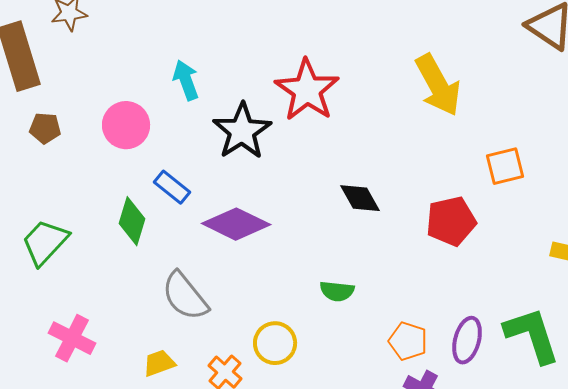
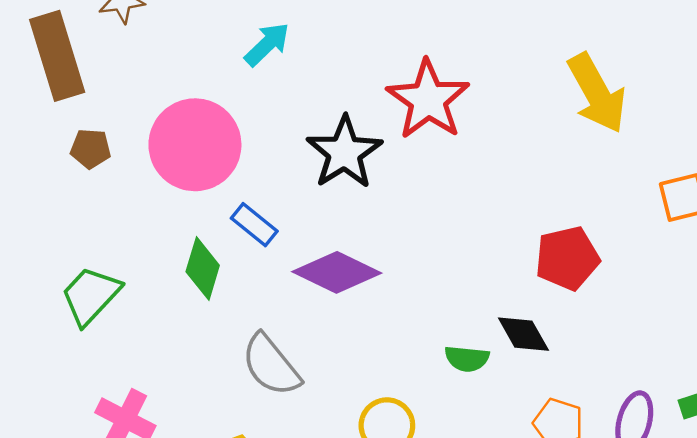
cyan arrow: (186, 80) -> (267, 44), moved, turned 66
pink circle: (126, 125) -> (195, 145), size x1.5
black diamond: (360, 198) -> (523, 334), moved
red pentagon: (451, 221) -> (567, 258), moved

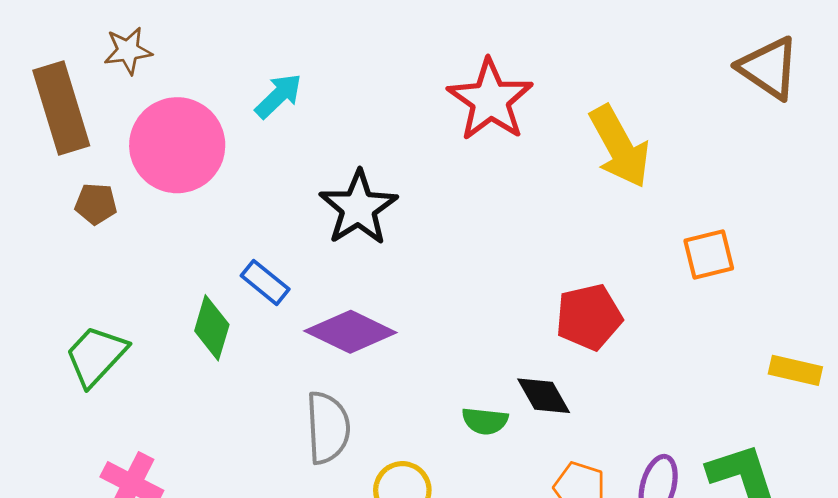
red star: (428, 100) -> (490, 100), moved
pink circle: (195, 145) -> (177, 145), moved
gray semicircle: (271, 365) -> (328, 428), moved, turned -144

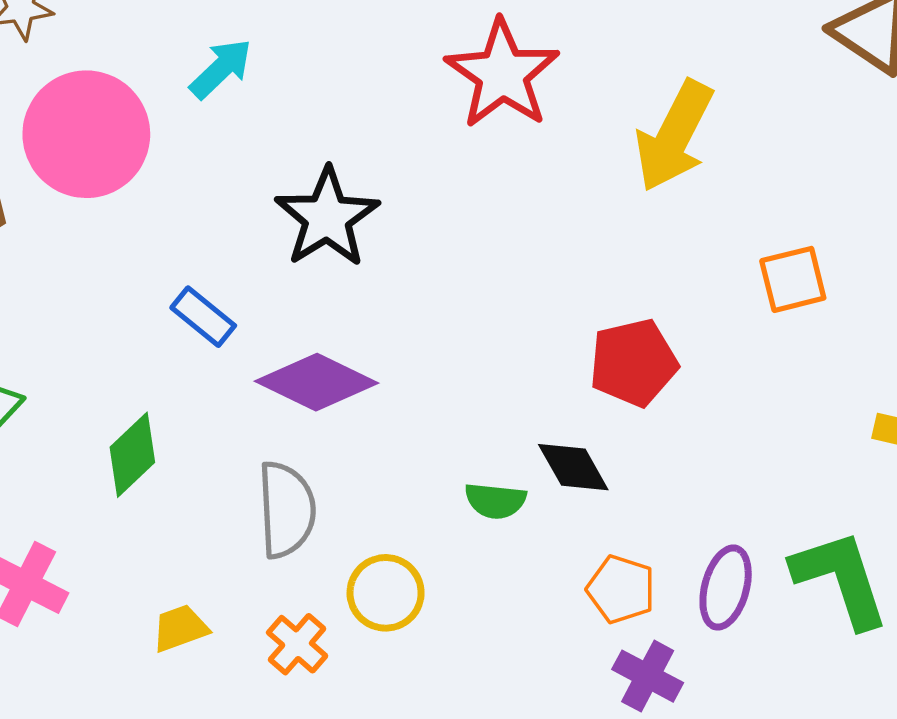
yellow arrow: (620, 147) -> (674, 136), turned 56
green diamond: (212, 328) -> (132, 455), moved, turned 30

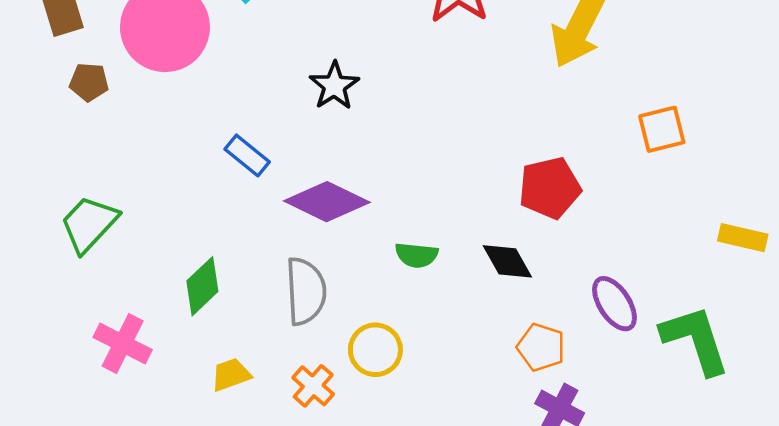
black star: (327, 217) -> (334, 86), size x0.7
green diamond: (132, 455) -> (202, 286), moved
green semicircle: (495, 501) -> (416, 255), moved
purple ellipse: (726, 588) -> (614, 304), moved, turned -48

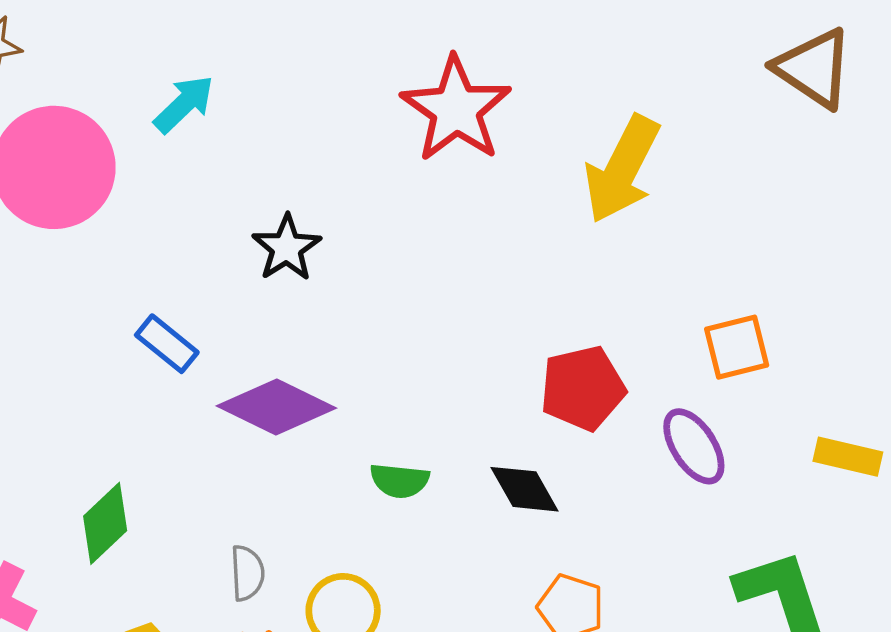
orange square: (662, 129) -> (737, 347), moved
gray semicircle: (306, 291) -> (247, 573), moved, size x0.6
purple ellipse: (614, 304) -> (694, 446), moved

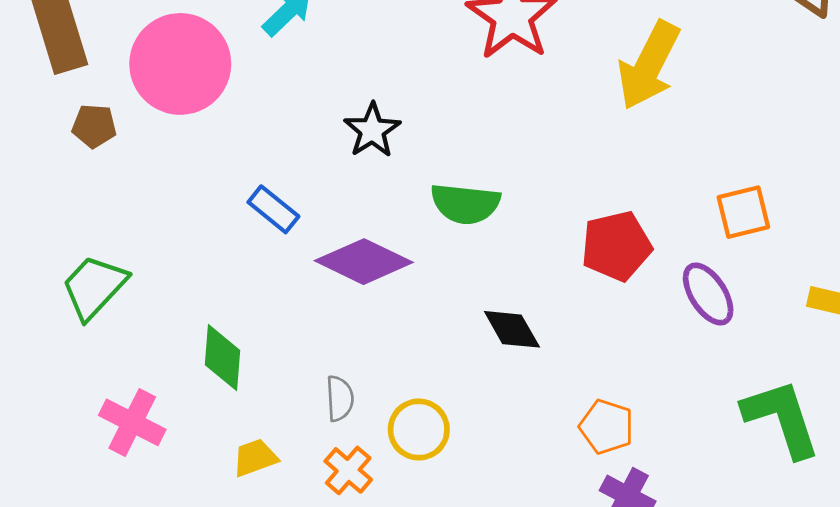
green semicircle: (400, 481) -> (465, 204), moved, size x1.4
black diamond: (524, 489) -> (512, 329), moved
green diamond: (105, 523) -> (223, 358), turned -42

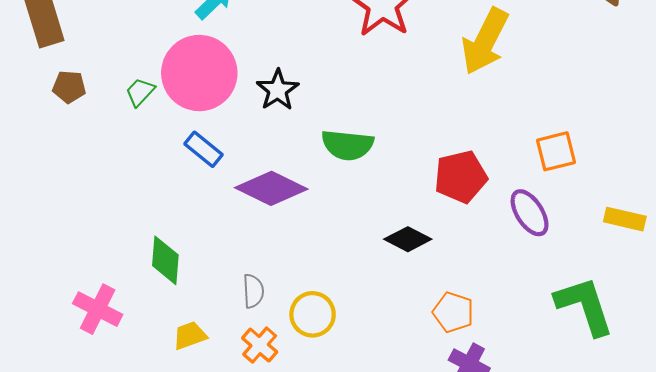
pink circle: (180, 64) -> (199, 73), moved
green trapezoid: (94, 287) -> (140, 92), moved, size x0.6
black diamond: (512, 329) -> (408, 239), moved, turned -33

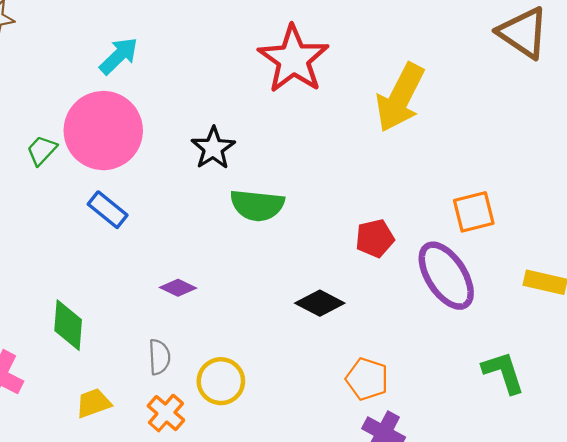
black star: (278, 90) -> (213, 148), moved
red pentagon: (461, 177) -> (375, 238), size x0.7
purple diamond: (271, 188) -> (178, 288), moved, size x0.5
purple ellipse: (530, 213) -> (446, 276), size x1.4
green L-shape: (585, 306) -> (503, 372), size x0.7

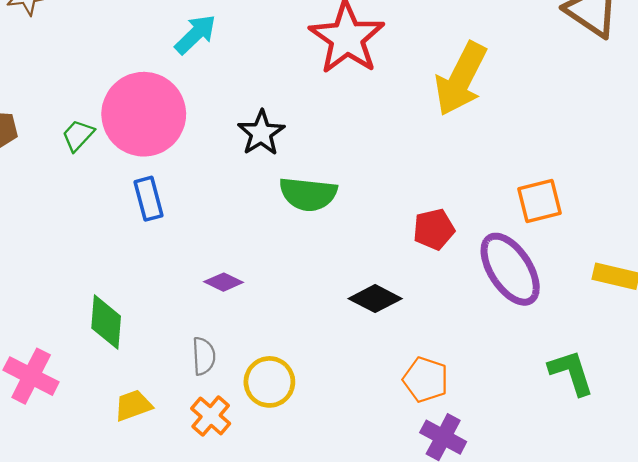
cyan arrow: (119, 56) -> (195, 34), moved
blue rectangle: (108, 210) -> (148, 199), turned 36

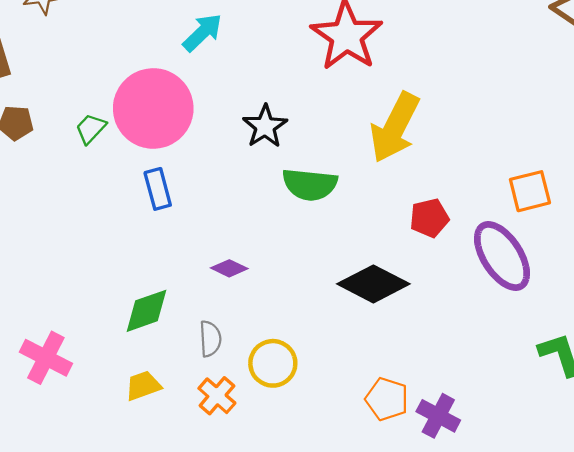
yellow arrow: (461, 79) -> (395, 127), moved
black diamond: (375, 299) -> (373, 284), size x1.4
green diamond: (106, 322) -> (147, 311), moved, turned 66
orange pentagon: (426, 380) -> (387, 399), moved

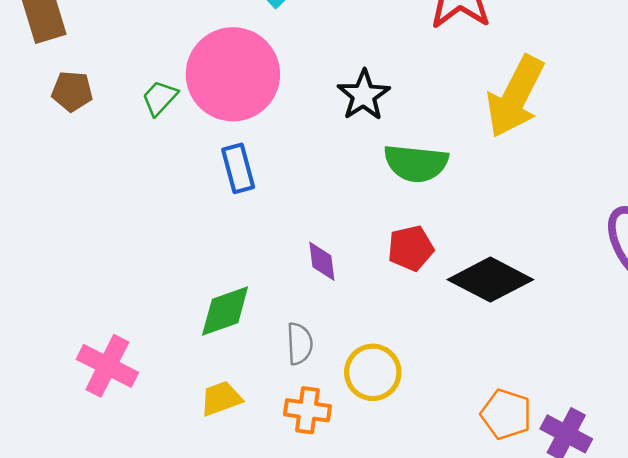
red pentagon: (429, 218) -> (411, 248), moved
purple diamond: (229, 268) -> (322, 261), turned 57
orange cross: (217, 396) -> (307, 410), turned -33

